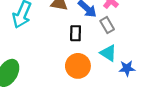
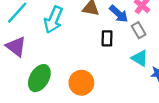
orange circle: (78, 66) -> (81, 83), moved

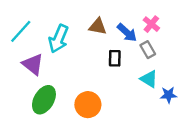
purple triangle: (16, 47) -> (33, 64), moved

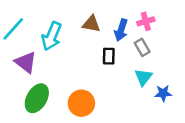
pink cross: (151, 24) -> (146, 21), turned 35
blue arrow: (127, 33) -> (121, 30), turned 65
cyan triangle: (149, 79) -> (143, 77), turned 36

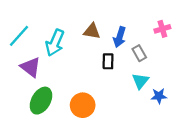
pink cross: (146, 21) -> (162, 29), moved

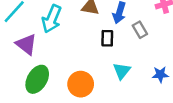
cyan triangle: (140, 81) -> (122, 71), moved

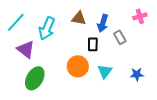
orange circle: (81, 84) -> (78, 66), moved

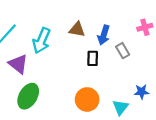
orange circle: (78, 66) -> (87, 99), moved
cyan triangle: (105, 71) -> (120, 107), moved

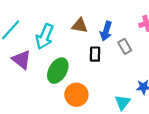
green ellipse: (28, 96) -> (58, 71), moved
orange circle: (87, 99) -> (76, 95), moved

